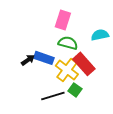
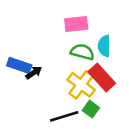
pink rectangle: (63, 20) -> (76, 24), turned 66
cyan semicircle: (100, 35) -> (104, 46), moved, turned -78
blue rectangle: (44, 58) -> (19, 65), moved

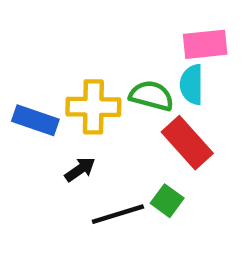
pink rectangle: (76, 24) -> (205, 44), moved
black arrow: (34, 73) -> (80, 169), moved
yellow cross: (81, 85) -> (93, 107), moved, turned -36

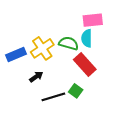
yellow cross: (93, 107) -> (42, 48), turned -35
blue rectangle: (35, 120) -> (16, 54), turned -42

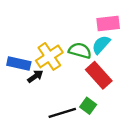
cyan semicircle: (87, 38) -> (101, 45), turned 42
blue rectangle: (16, 54) -> (19, 63), turned 36
black arrow: (36, 77) -> (35, 76), moved

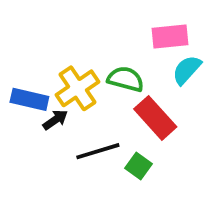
cyan semicircle: (101, 45) -> (187, 70), moved
black line: (62, 113) -> (98, 151), moved

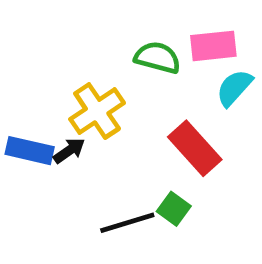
green semicircle: (126, 79) -> (158, 58), moved
blue rectangle: (29, 99) -> (30, 151), moved
black line: (98, 151) -> (127, 223), moved

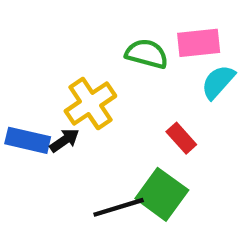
red rectangle: (195, 148) -> (181, 138), size x0.6
green square: (174, 209) -> (162, 194), size x1.6

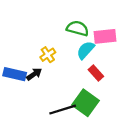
pink rectangle: (199, 43) -> (105, 36), moved
cyan semicircle: (218, 82) -> (86, 50), moved
yellow cross: (90, 104) -> (48, 55), size x0.6

